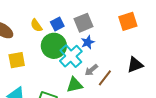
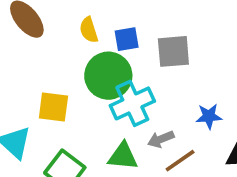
blue star: (88, 42) -> (209, 116), moved
yellow square: (17, 60) -> (53, 107), moved

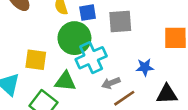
green triangle: (123, 156) -> (65, 81), moved

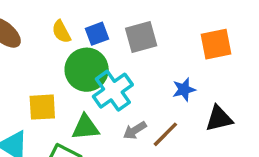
gray arrow: (111, 83) -> (135, 130), moved

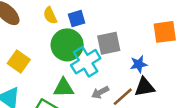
gray square: (141, 37) -> (109, 43), moved
yellow square: (42, 107) -> (19, 61), moved, turned 35
black triangle: (219, 119) -> (144, 87), moved

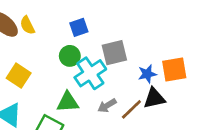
yellow semicircle: (50, 15) -> (27, 25), moved
orange square: (165, 32) -> (174, 70), moved
green circle: (67, 45) -> (70, 56), size x0.6

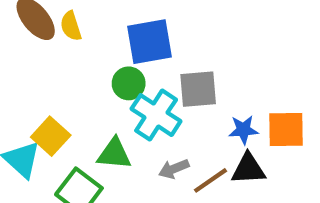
blue square: (79, 27) -> (150, 42), size x1.6
cyan cross: (90, 73) -> (156, 115), turned -32
yellow square: (19, 76) -> (51, 136), moved

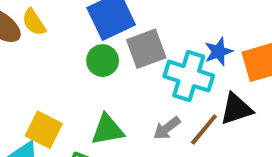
gray square: (198, 89) -> (146, 49), moved
cyan cross: (156, 115) -> (189, 76), moved
blue star: (243, 130) -> (218, 52), moved

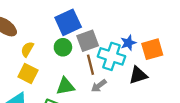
yellow semicircle: (34, 22) -> (27, 49), moved, turned 63
yellow square: (44, 130) -> (28, 73), moved
brown line: (204, 130) -> (91, 65), moved, turned -54

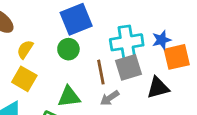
gray square: (88, 41) -> (128, 67), moved
blue star: (128, 43) -> (162, 40), moved
cyan cross: (111, 56) -> (127, 42), moved, turned -30

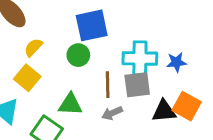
orange square: (177, 57) -> (187, 106), moved, turned 32

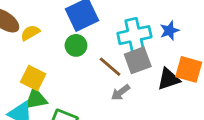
yellow semicircle: (33, 47) -> (30, 33), moved, turned 30
brown line: (108, 85) -> (110, 67), turned -35
green triangle: (70, 104) -> (36, 99), moved

